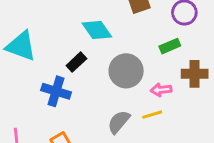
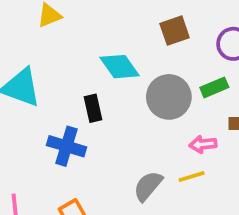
black rectangle: (76, 62) -> (93, 108), turned -60
gray circle: (126, 71) -> (169, 97), moved

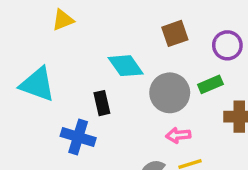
pink arrow: (203, 144) -> (178, 135), moved

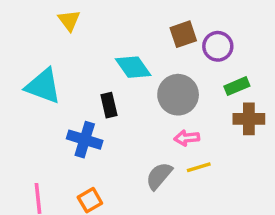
yellow triangle: (63, 20) -> (69, 20), turned -45
purple circle: (227, 45) -> (218, 46), moved
green rectangle: (210, 84) -> (237, 86), moved

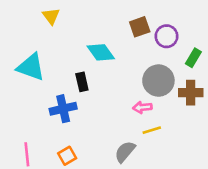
green rectangle: (237, 86) -> (193, 58), moved, turned -36
gray circle: (178, 95) -> (158, 81), moved
blue cross: (85, 140) -> (63, 109), turned -30
gray semicircle: (159, 176) -> (125, 152), moved

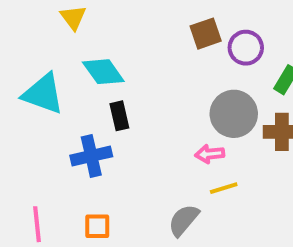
cyan diamond: (101, 52) -> (103, 72), moved
orange square: (67, 156) -> (97, 226), turned 30

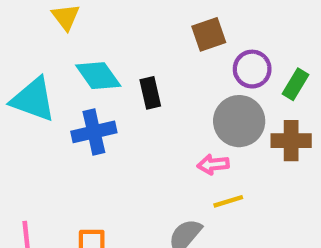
purple circle: (246, 48) -> (252, 69), moved
black rectangle: (119, 116) -> (150, 93), moved
blue cross: (91, 156) -> (94, 132), moved

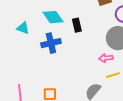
cyan triangle: (33, 99) -> (23, 28), size x0.6

